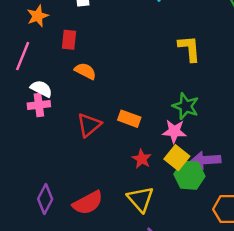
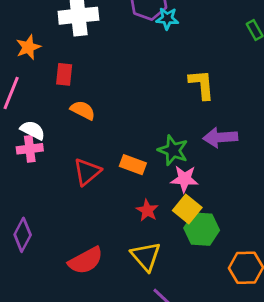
green star: (186, 106) -> (173, 150), moved
purple arrow: (206, 160) -> (220, 137), moved
purple diamond: (45, 199) -> (23, 235), moved

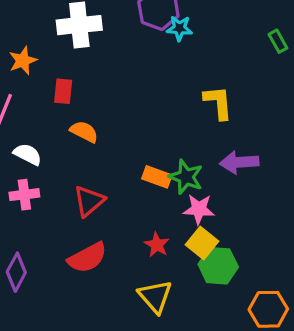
pink cross: (30, 149) -> (24, 195), moved
orange rectangle: (133, 165) -> (157, 177), moved
red semicircle: (86, 261) -> (87, 258), moved

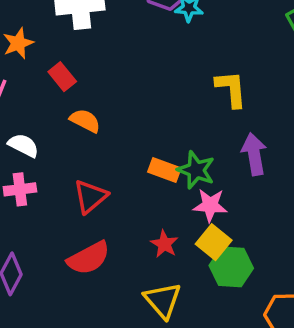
red rectangle: (63, 91) -> (62, 77), turned -45
purple arrow: (239, 162) -> (254, 154), turned 84

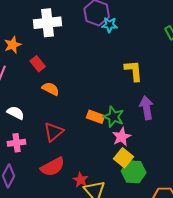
white semicircle: (23, 145) -> (16, 113), moved
pink cross: (20, 189) -> (17, 143), moved
pink star: (210, 205) -> (122, 137), turned -30
red star: (164, 244) -> (81, 180), moved

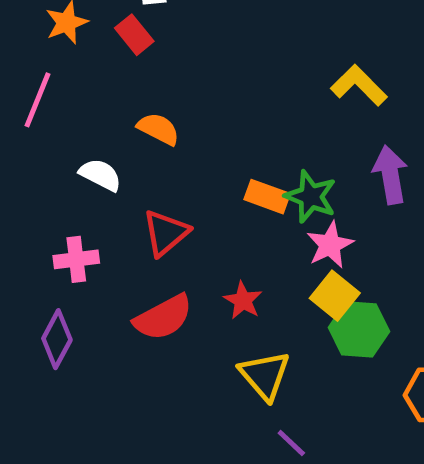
red rectangle: (38, 64) -> (134, 35), moved
yellow L-shape: (134, 71) -> (359, 85), turned -40
white semicircle: (16, 113) -> (100, 175), moved
red star: (81, 180) -> (243, 300), moved

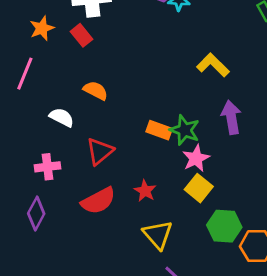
green hexagon: (359, 329) -> (224, 226), moved

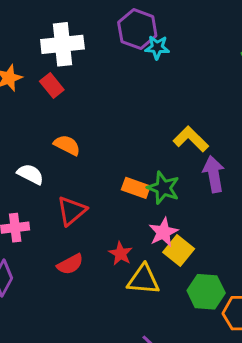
yellow L-shape: (213, 65) -> (191, 139), moved
pink star: (196, 158) -> (163, 232), moved
red semicircle: (98, 201) -> (70, 264), size x0.7
yellow triangle: (158, 235) -> (143, 280), moved, turned -44

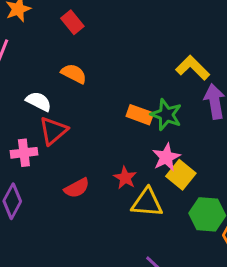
red rectangle: (52, 86) -> (72, 22), moved
red triangle: (72, 211) -> (53, 131), moved

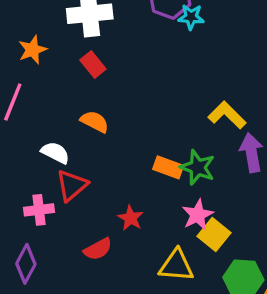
red star: (125, 178) -> (131, 218), moved

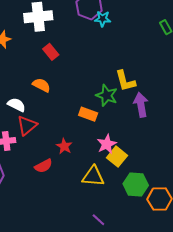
red rectangle: (93, 64) -> (51, 52), moved
yellow L-shape: (227, 115) -> (125, 81), turned -150
green star: (198, 167) -> (107, 95), moved

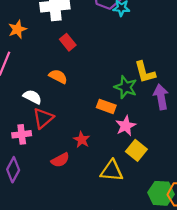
pink star: (107, 144) -> (126, 126), moved
green hexagon: (136, 185) -> (161, 193), moved

